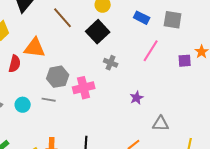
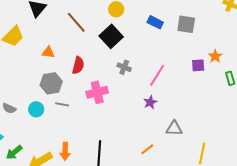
orange triangle: (35, 48) -> (48, 52), size x0.6
pink line: (151, 51) -> (157, 75), moved
red semicircle: (15, 64) -> (78, 65), moved
gray hexagon: (58, 77) -> (51, 83), moved

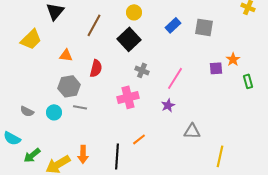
brown line: (76, 22) -> (94, 25), turned 70
blue rectangle: (155, 22) -> (173, 25), turned -70
pink cross: (97, 92) -> (128, 97), moved
orange line: (147, 149) -> (139, 139), moved

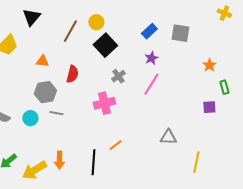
yellow circle: (134, 12) -> (96, 22), moved
purple square: (216, 68) -> (209, 107), moved
gray cross: (142, 70) -> (118, 76), turned 32
purple star: (168, 105) -> (151, 58), moved

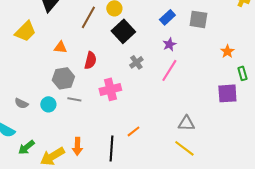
pink cross: (104, 103) -> (110, 89), moved
purple square: (209, 107) -> (227, 93), size x1.5
yellow line: (196, 162) -> (184, 148), moved, turned -65

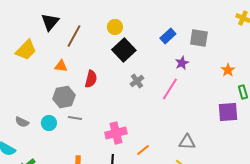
brown line: (88, 17) -> (74, 36), moved
purple star: (169, 44) -> (182, 63), moved
pink cross: (110, 89) -> (116, 133), moved
orange line: (133, 131) -> (143, 150), moved

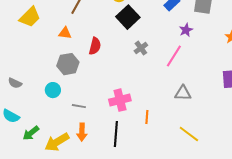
gray line: (75, 118) -> (79, 106), moved
gray semicircle: (22, 122) -> (15, 83), moved
gray triangle: (187, 142) -> (183, 93), moved
orange line: (143, 150) -> (147, 117), turned -48

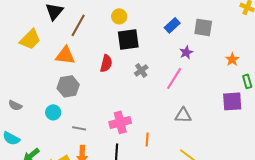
black square: (128, 17) -> (128, 39), turned 35
orange triangle: (65, 33) -> (65, 55), size x1.5
red semicircle: (95, 46) -> (106, 63), moved

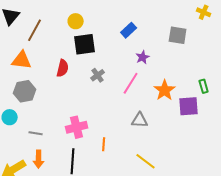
gray square: (203, 27) -> (178, 35), moved
orange star: (232, 59) -> (165, 90), moved, size x1.5

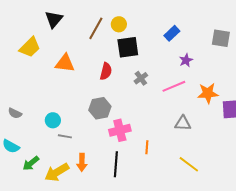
brown line: (35, 30) -> (96, 28), moved
pink line: (131, 83) -> (174, 86), turned 35
orange star: (165, 90) -> (208, 93), turned 30
gray hexagon: (25, 91) -> (100, 108), moved
gray line: (36, 133) -> (65, 136), moved

